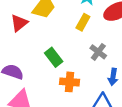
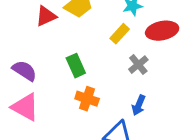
gray cross: (98, 52) -> (138, 65), moved

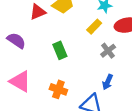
purple semicircle: (24, 71) -> (16, 41), moved
orange cross: (87, 99) -> (58, 89), moved

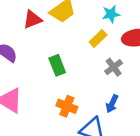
orange cross: (58, 89) -> (67, 106), moved

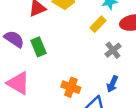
green rectangle: (57, 65) -> (38, 47), moved

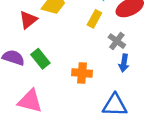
blue arrow: (112, 84) -> (124, 63), moved
orange cross: (71, 87) -> (82, 73), moved

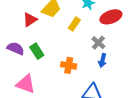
yellow rectangle: (94, 19) -> (74, 24), moved

